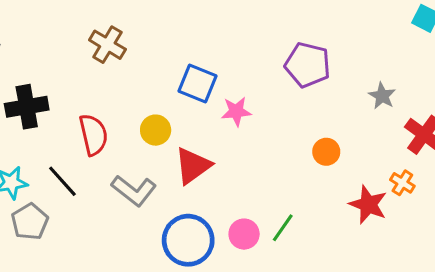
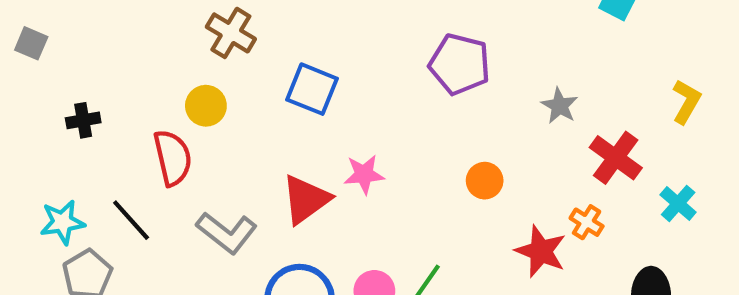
brown cross: (107, 45) -> (231, 33), moved
black cross: (27, 107) -> (83, 120), size x0.6
pink star: (236, 111) -> (364, 174), moved
yellow circle: (156, 130) -> (206, 106), moved

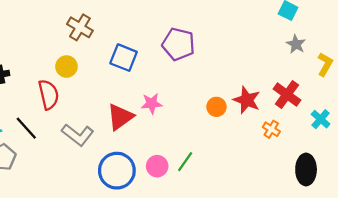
purple pentagon: (460, 64) -> (178, 44), moved
gray star: (559, 106) -> (296, 44), moved
red star: (541, 251) -> (247, 100), moved

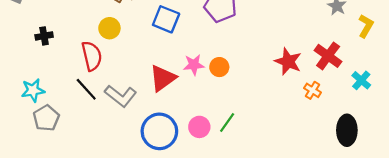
orange circle: (216, 107) -> (219, 67), moved
black line: (26, 128) -> (86, 89), moved

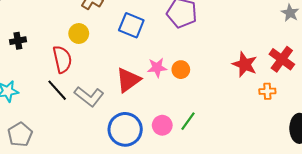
orange cross: (312, 90) -> (267, 91), turned -35
gray pentagon: (46, 118) -> (20, 135), moved

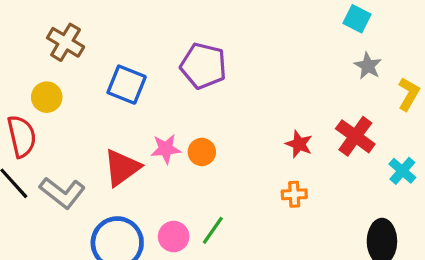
red star: (245, 64) -> (299, 144), size x0.7
orange cross: (267, 91) -> (294, 194), moved

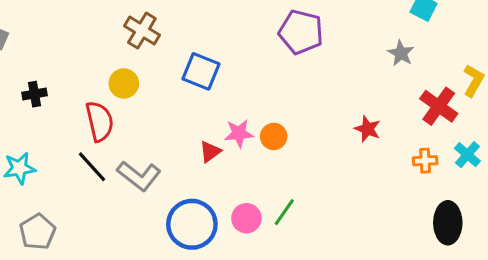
purple pentagon: (203, 66) -> (301, 32), moved
gray star: (368, 66) -> (401, 53), moved
red cross: (355, 136) -> (439, 106), moved
red triangle: (122, 168) -> (210, 152), moved, size x0.6
orange cross: (294, 194) -> (425, 161), moved

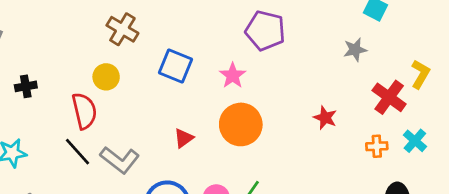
gray star: (401, 53) -> (355, 50), turned 30
pink star: (239, 133) -> (233, 76), moved, turned -30
orange circle: (274, 136) -> (241, 124), size x1.8

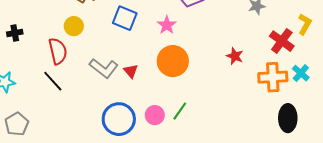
red triangle: (184, 138) -> (131, 71), turned -35
orange cross: (377, 146) -> (273, 77), size x1.8
gray L-shape: (120, 160) -> (104, 68), moved

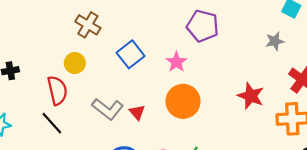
blue square: (125, 18) -> (131, 54), turned 30
red star: (235, 56) -> (251, 96), size x1.4

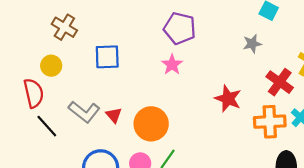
blue square: (131, 54) -> (107, 57), turned 36
pink star: (176, 62) -> (172, 65), moved
orange circle: (183, 101) -> (151, 124), moved
black line: (52, 123) -> (47, 126), moved

